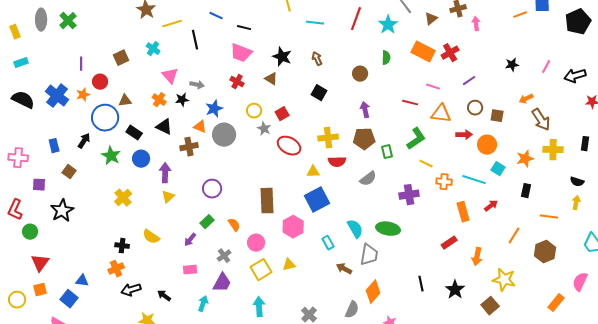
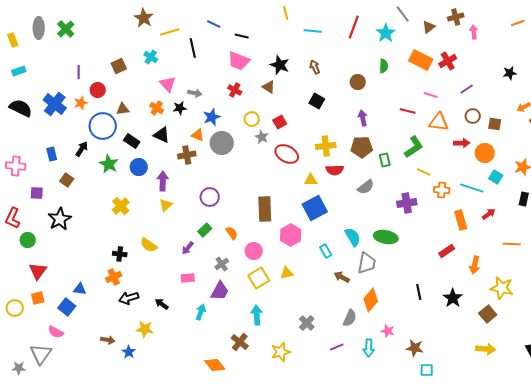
orange line: (514, 236) -> (512, 244), turned 60

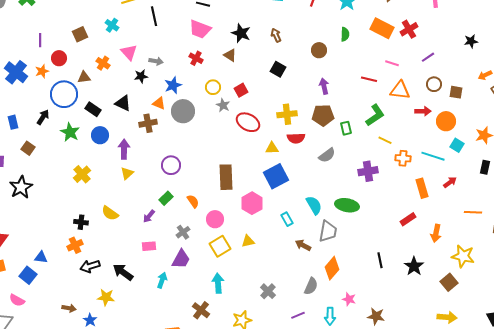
orange cross: (157, 108) -> (103, 63), moved
black arrow: (162, 304) -> (123, 272), size x1.5

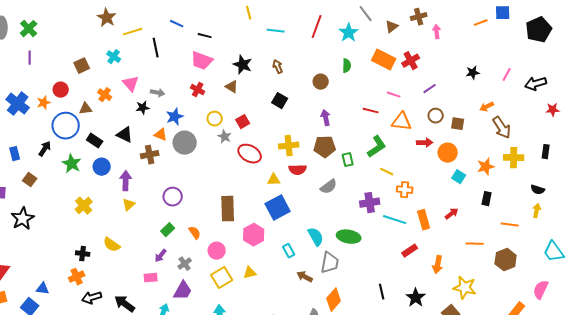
purple line: (40, 40) -> (30, 58), moved
cyan line: (433, 156) -> (395, 220), moved
purple arrow: (149, 216) -> (161, 256), moved

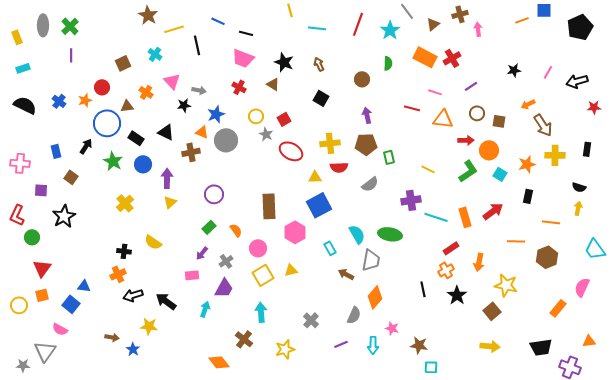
blue cross: (18, 104) -> (59, 101), size x0.6
green L-shape: (377, 147) -> (468, 171), moved
orange cross: (405, 190) -> (446, 270), moved, turned -35
red arrow: (452, 214) -> (493, 211), size x1.5

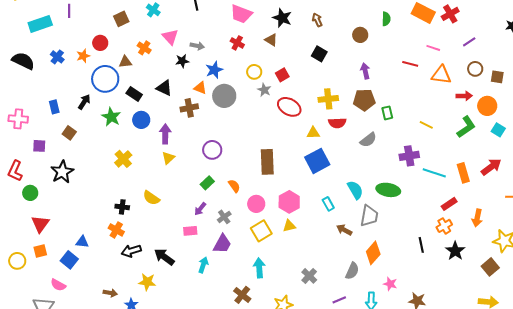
cyan rectangle: (23, 68) -> (40, 24), moved, size x1.6
pink hexagon: (295, 232) -> (289, 202), moved
orange cross: (118, 274) -> (116, 230), turned -35

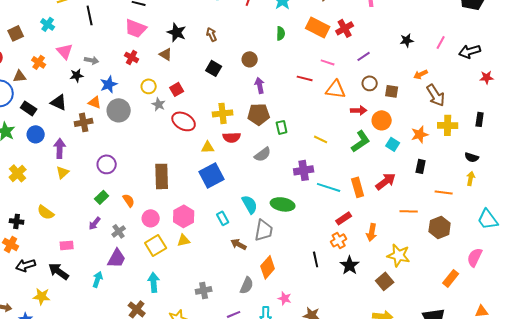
brown circle: (360, 35) -> (250, 59), moved
pink rectangle: (190, 231) -> (67, 245), moved
gray cross: (309, 276) -> (204, 290), turned 35

